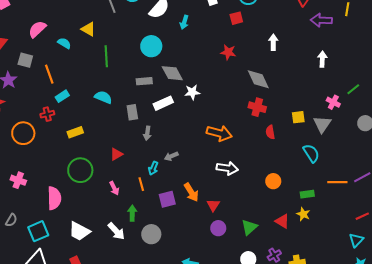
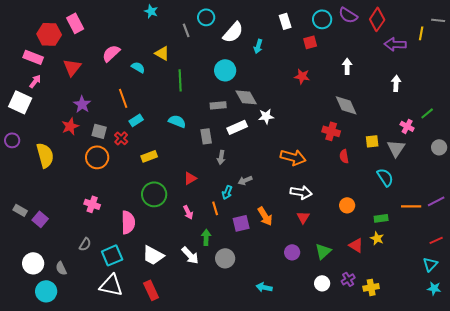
gray square: (25, 60) -> (99, 131), moved
gray diamond: (258, 79) -> (346, 105), moved
red cross: (47, 114) -> (121, 138), turned -32
red triangle: (213, 205) -> (303, 217), moved

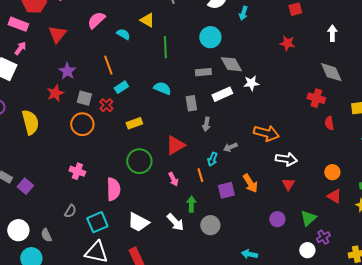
orange arrow: (293, 157) -> (266, 133), moved
red triangle: (190, 178) -> (175, 145), size x1.5
red triangle: (356, 245) -> (334, 196), moved
purple cross: (348, 279) -> (323, 237), moved

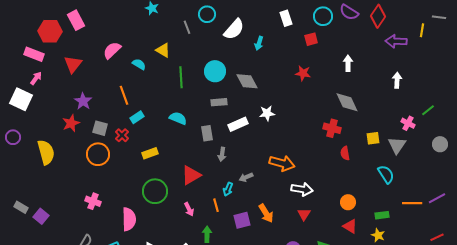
cyan circle: (210, 37) -> (215, 71), moved
gray diamond: (231, 64) -> (247, 81), moved

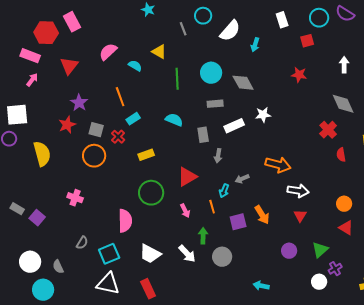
white square: (21, 99) -> (17, 115), moved, turned -30
red cross: (332, 128) -> (328, 130), turned 30
pink cross: (93, 201) -> (75, 198), moved

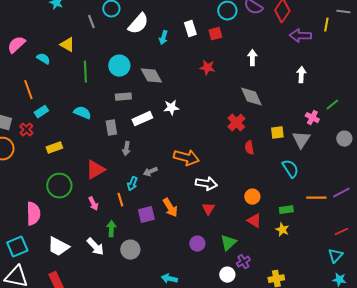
white rectangle: (282, 20) -> (190, 29), moved

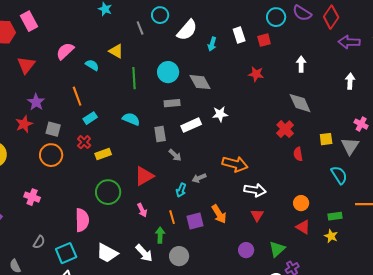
red cross: (26, 130) -> (84, 142), moved
gray arrow: (126, 149) -> (175, 155), turned -56
orange line: (120, 200) -> (172, 217), moved

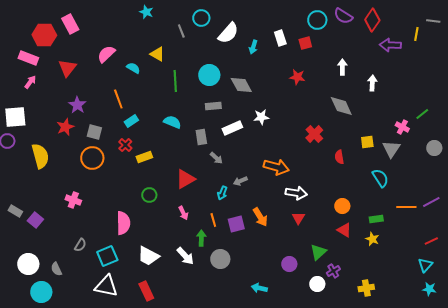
white arrow: (350, 81) -> (372, 83), moved
red cross: (285, 129) -> (314, 134), moved
green circle: (108, 192) -> (149, 195), size x0.6
purple circle: (246, 250) -> (289, 264), moved

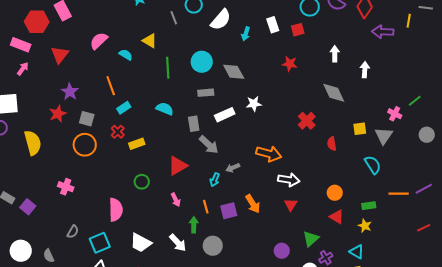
gray arrow: (216, 158) -> (209, 145), size x1.5
cyan triangle: (425, 265) -> (357, 252), moved, turned -42

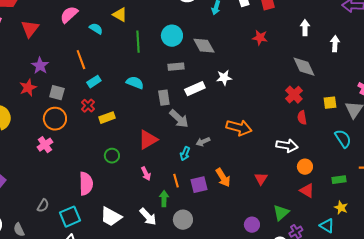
red cross: (307, 121) -> (294, 95), moved
white arrow: (289, 180) -> (287, 146), moved
pink cross: (66, 187) -> (45, 145), moved, turned 35
yellow star: (365, 226) -> (341, 208), moved

